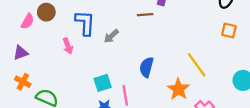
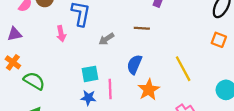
brown line: (145, 15) -> (142, 28), moved
gray arrow: (111, 36) -> (106, 39), moved
orange star: (178, 89) -> (149, 90), moved

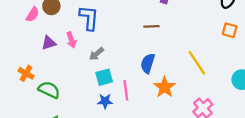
purple triangle: (15, 34) -> (49, 43), moved
gray arrow: (106, 39) -> (97, 54), moved

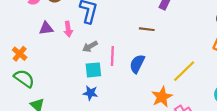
yellow line: (197, 63) -> (184, 71), turned 70
orange star: (165, 87) -> (162, 97), moved
green semicircle: (49, 90) -> (24, 78), moved
pink line: (126, 90) -> (112, 56), moved

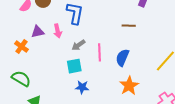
orange cross: (20, 54) -> (21, 47), moved
cyan square: (93, 70) -> (74, 66), moved
orange star: (162, 97) -> (129, 86), moved

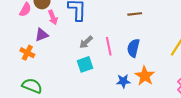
pink arrow: (58, 31) -> (53, 17), moved
blue star: (82, 87) -> (123, 81), moved

